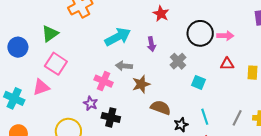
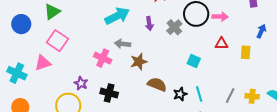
gray cross: (178, 61) -> (174, 27), moved
purple star: (91, 103) -> (81, 83), moved
black star: (181, 125) -> (180, 94), moved

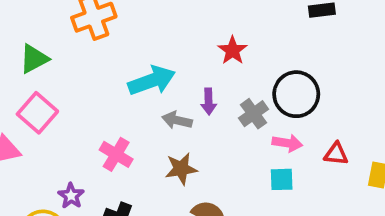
pink arrow: (220, 17) -> (287, 143), moved
gray arrow: (123, 44) -> (177, 120), moved
cyan square: (194, 61) -> (282, 179), turned -32

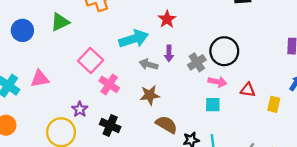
red star: (233, 50) -> (167, 19), moved
pink square: (37, 113) -> (91, 61), moved

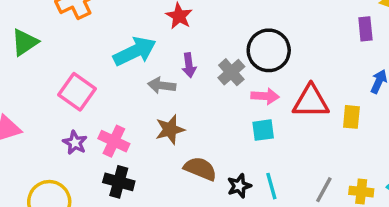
pink cross: (109, 84) -> (114, 141), moved
red triangle: (248, 90) -> (311, 101), size x1.6
purple star: (80, 109) -> (75, 143), moved

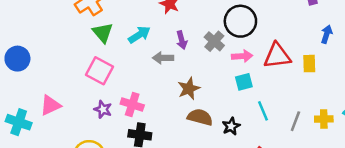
green triangle: (25, 42) -> (103, 33), moved, turned -30
cyan arrow: (135, 51) -> (139, 35), size x0.7
brown star: (170, 130) -> (189, 89), moved
cyan line: (271, 186) -> (263, 111), moved

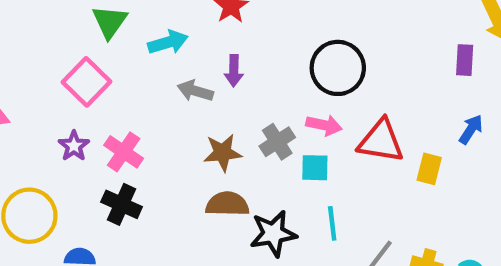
gray cross: (214, 41) -> (277, 142), moved
brown semicircle: (200, 117) -> (227, 204), turned -30
black star: (231, 126) -> (273, 234), size x1.5

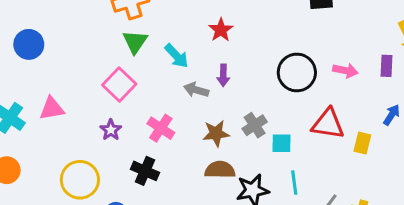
cyan arrow: (168, 42) -> (176, 56), turned 64
pink arrow: (324, 125) -> (345, 70), moved
pink cross: (124, 152) -> (161, 128), moved

